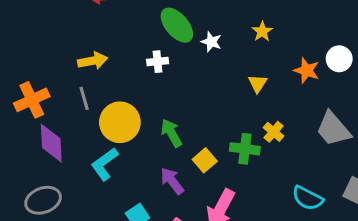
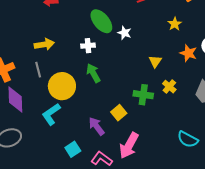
yellow star: (262, 31) -> (175, 24), moved
yellow cross: (274, 132) -> (169, 87), moved
green arrow: (171, 133) -> (93, 73), moved
green cross: (245, 149) -> (143, 95), moved

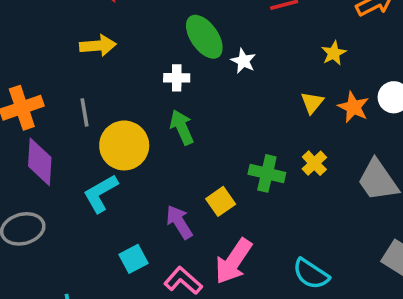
yellow arrow: (44, 44) -> (98, 46), moved
yellow triangle: (155, 61) -> (312, 103), moved
cyan semicircle: (188, 139) -> (311, 274), moved

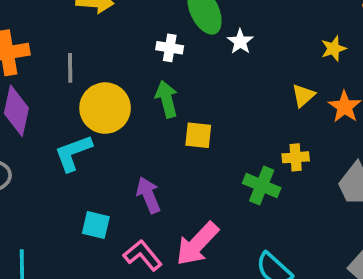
yellow cross: (314, 163) -> (296, 157), turned 30
green cross: (267, 173) -> (262, 185), moved
yellow square: (221, 201) -> (198, 135), moved, turned 32
cyan square: (133, 259) -> (96, 225), turned 32

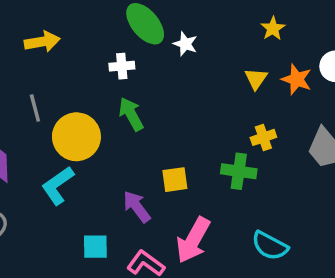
yellow square: (198, 135) -> (175, 180), moved

